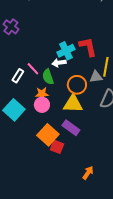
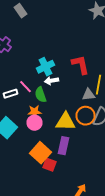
cyan cross: (66, 51) -> (46, 67), moved
white rectangle: (18, 76) -> (10, 94), turned 40
orange circle: (77, 85) -> (86, 116), moved
purple rectangle: (71, 128) -> (64, 146), turned 66

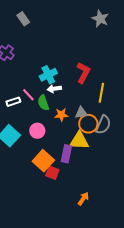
red L-shape: (80, 65) -> (83, 73), turned 40
gray triangle: (88, 95) -> (81, 113), moved
orange star: (34, 112) -> (61, 115), moved
yellow triangle: (66, 122) -> (79, 141), moved

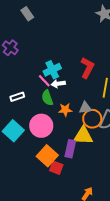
pink line: (28, 95) -> (44, 81), moved
pink circle: (37, 131) -> (41, 126), size x1.5

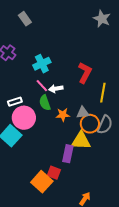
cyan cross: (52, 70) -> (42, 64), moved
pink circle: (41, 126) -> (24, 118), moved
orange square: (47, 156) -> (42, 182), moved

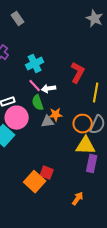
gray triangle: (83, 113) -> (48, 122), moved
yellow triangle: (81, 141) -> (86, 146), moved
purple rectangle: (68, 154) -> (92, 164), moved

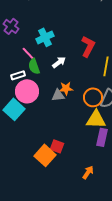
pink line: (35, 86) -> (28, 53), moved
white arrow: (49, 89) -> (59, 62), turned 152
green semicircle: (38, 103) -> (34, 66), moved

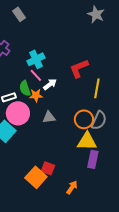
red L-shape: (88, 46) -> (79, 68), turned -140
pink line: (28, 53) -> (36, 75), moved
orange star: (66, 88) -> (36, 95), moved
orange arrow: (88, 172) -> (72, 187), moved

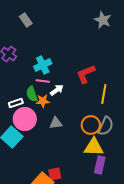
pink line: (36, 75) -> (43, 81), turned -40
red square: (48, 168) -> (55, 174), turned -32

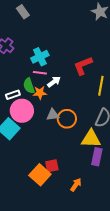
orange circle: (91, 125) -> (67, 119), moved

